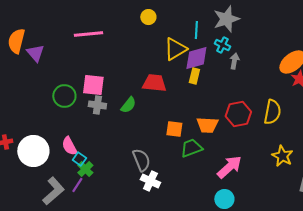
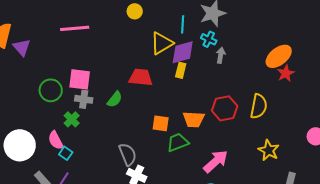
green cross: (85, 169) -> (72, 119), moved

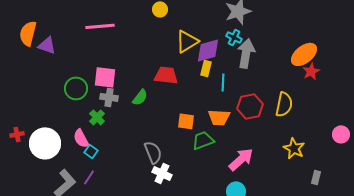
cyan line: (183, 24) -> (223, 82), moved
purple triangle: (22, 47) -> (47, 45), turned -30
gray arrow: (221, 55) -> (246, 53), size x1.8

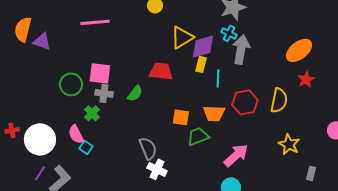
red star: (311, 71) -> (306, 79), moved
purple line: (89, 177) -> (40, 173), moved

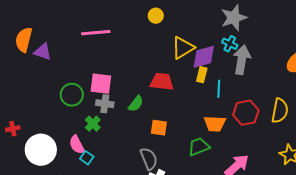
orange square: (181, 117) -> (159, 128), moved
red cross: (12, 130) -> (13, 129), moved

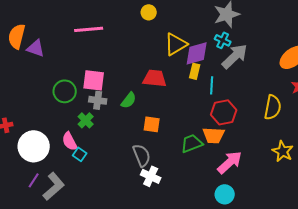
gray arrow: (242, 60) -> (235, 56), turned 36
red hexagon: (246, 113) -> (224, 112), moved
orange trapezoid: (215, 124) -> (214, 135), moved

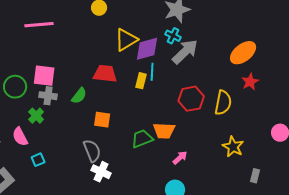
yellow rectangle: (195, 71) -> (141, 81), moved
cyan line: (212, 85) -> (152, 72), moved
red hexagon: (224, 112) -> (191, 99), moved
cyan square: (80, 154) -> (38, 160), moved, turned 32
pink arrow: (230, 162) -> (180, 158), size x0.6

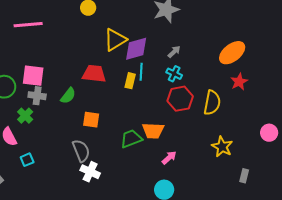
cyan cross: (173, 36) -> (174, 74), moved
gray arrow: (185, 52) -> (174, 52), size x0.5

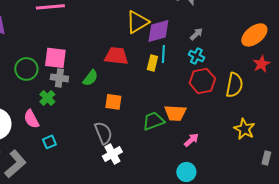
white cross: (90, 172) -> (112, 154), turned 36

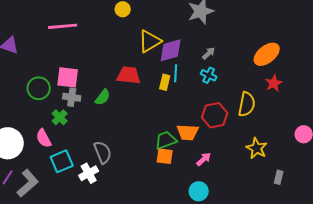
red hexagon: (202, 81) -> (215, 115), moved
orange square: (113, 102) -> (165, 156), moved
gray semicircle: (103, 133) -> (103, 152), moved
cyan square: (49, 142) -> (62, 161), size x1.6
white cross: (112, 154) -> (89, 173), moved

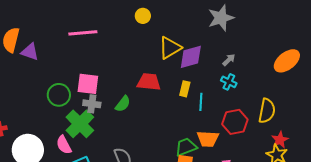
cyan line: (176, 73) -> (201, 102), moved
red star: (274, 83) -> (280, 140), moved
green cross: (60, 117) -> (80, 124), size x1.8

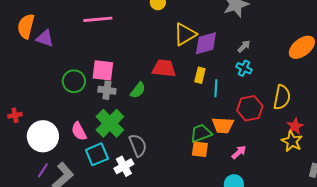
green cross: (80, 124) -> (110, 123), moved

